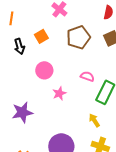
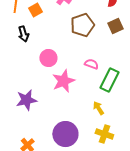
orange square: (41, 36) -> (35, 10), moved
pink star: (59, 93) -> (63, 81), size x1.6

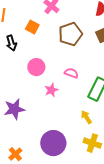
orange square: (35, 10) -> (32, 27), moved, turned -32
pink semicircle: (91, 64) -> (71, 73), moved
pink star: (63, 81) -> (51, 90), size x0.6

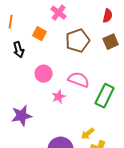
pink semicircle: (71, 73) -> (79, 80), size x1.5
yellow arrow: (86, 117) -> (88, 134), moved, turned -96

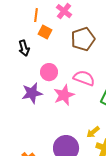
orange line: (11, 22) -> (36, 15), moved
pink star: (59, 97) -> (64, 95), size x1.5
purple star: (22, 116) -> (32, 93), moved

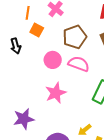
pink circle: (49, 72) -> (53, 60), moved
pink semicircle: (84, 78) -> (79, 64), moved
purple star: (32, 93) -> (24, 119), moved

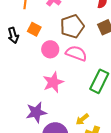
orange square: (37, 30) -> (34, 29), moved
purple star: (24, 119) -> (36, 112), moved

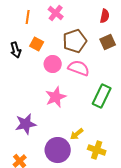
purple star: (36, 112) -> (26, 124), moved
yellow arrow: (82, 119) -> (77, 134), moved

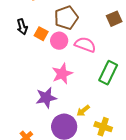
brown pentagon: (75, 41) -> (66, 18), moved
orange square: (37, 44) -> (41, 34), moved
purple star: (26, 124) -> (46, 98), moved

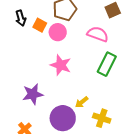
pink semicircle: (85, 45) -> (98, 34), moved
pink star: (62, 74) -> (61, 65), turned -30
purple star: (46, 98) -> (33, 94), moved

